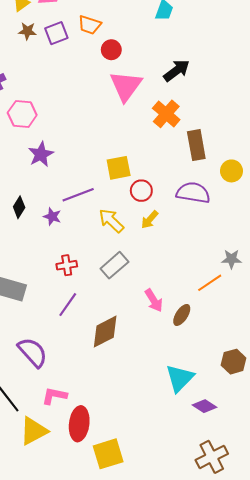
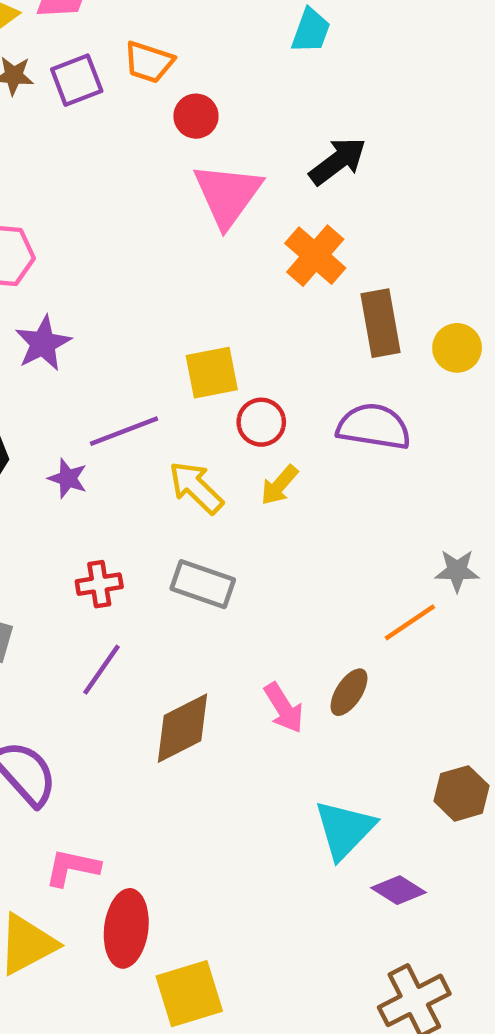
yellow circle: (231, 171) -> (457, 348), moved
gray rectangle: (114, 265) -> (203, 584), turned 60
pink arrow: (154, 300) -> (284, 708), moved

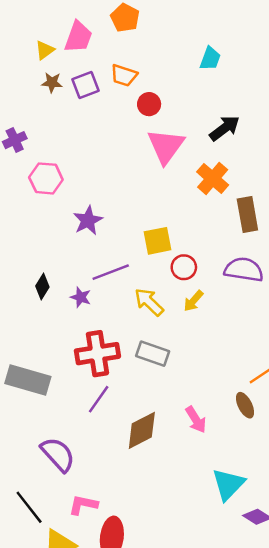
purple star: (43, 343) -> (88, 220), moved
red cross: (99, 584) -> (97, 354), size x1.8
brown ellipse: (349, 692) -> (245, 405), moved, turned -60

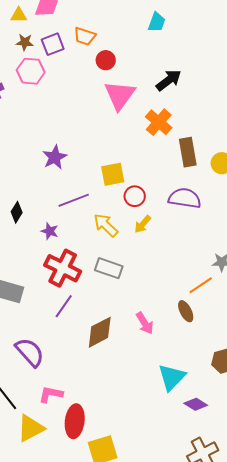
yellow triangle: (45, 50) -> (19, 15), turned 36
pink hexagon: (46, 178) -> (31, 71), moved
purple star: (81, 297) -> (50, 231), moved
red cross: (97, 354) -> (63, 268), turned 36

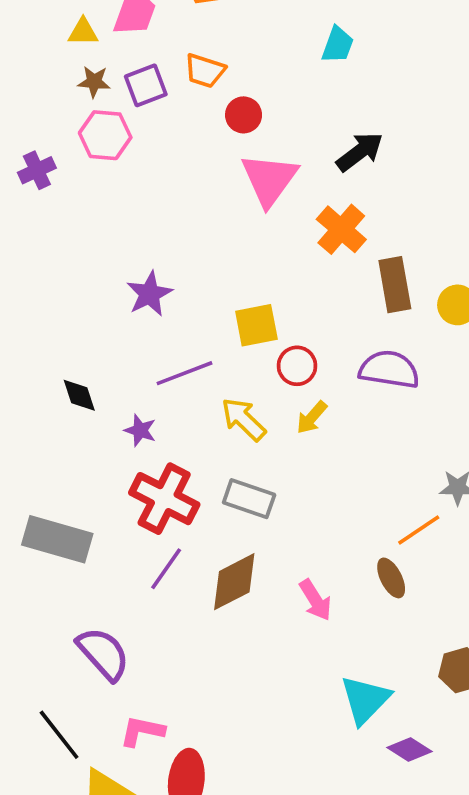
black diamond: (17, 212) -> (79, 395), turned -50
brown diamond: (100, 332) -> (234, 582), moved

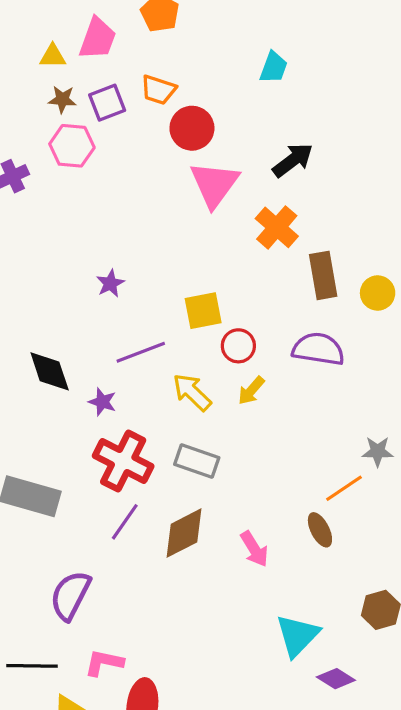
red circle: (244, 115) -> (192, 128), size x1.4
purple star: (149, 294) -> (110, 283), size x0.7
black diamond: (79, 395) -> (50, 371), size x1.4
purple semicircle: (103, 654) -> (70, 595), turned -111
black line: (59, 735) -> (32, 666), turned -51

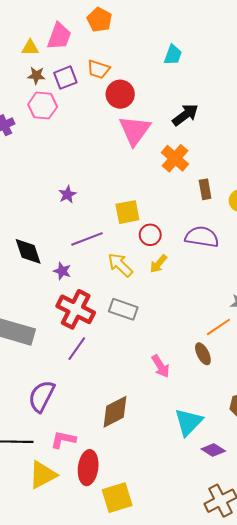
brown rectangle: (323, 275) -> (205, 189), size x0.7
brown diamond: (184, 533) -> (115, 412), moved

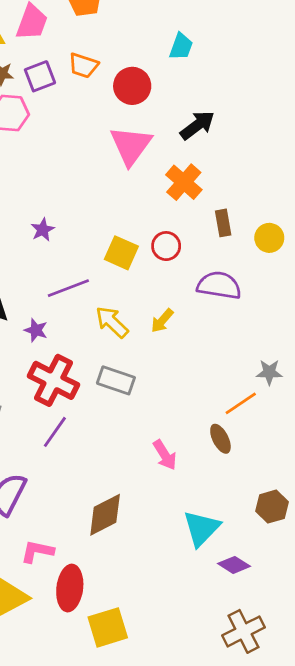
red circle: (120, 94) -> (132, 86), moved
yellow square: (127, 212) -> (121, 253), turned 35
red circle: (150, 235) -> (166, 246), moved

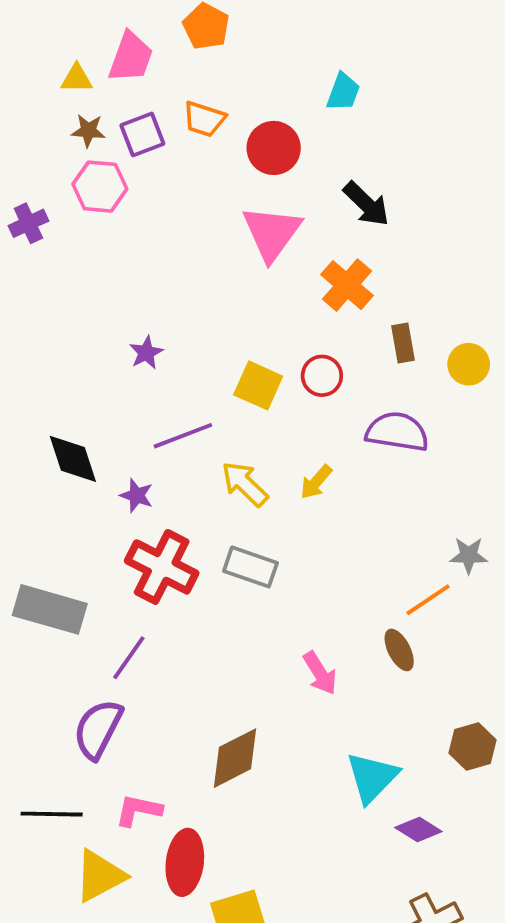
black arrow: (197, 125) -> (366, 204), turned 81
purple line: (55, 432) -> (129, 658), moved

